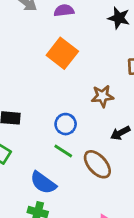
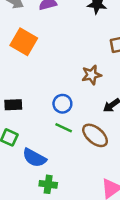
orange square: (62, 53) -> (24, 42), moved
blue semicircle: (43, 183) -> (34, 158), moved

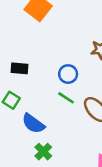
green cross: (48, 184) -> (43, 152), turned 30

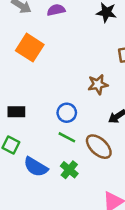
green cross: (43, 152) -> (69, 170), moved

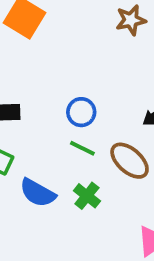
brown star: (98, 84) -> (131, 20), moved

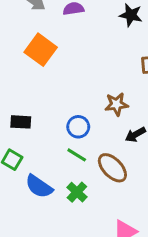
brown star: (131, 20) -> (116, 104), moved

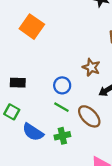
brown star: (116, 104) -> (91, 67), turned 30
green cross: (77, 192) -> (62, 136), turned 35

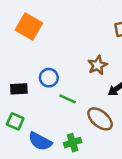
brown star: (91, 67) -> (98, 65), turned 30
blue circle: (62, 85) -> (49, 78), moved
green line: (61, 107) -> (68, 99), moved

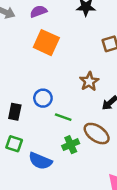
orange square: (29, 26) -> (46, 43), moved
black rectangle: (19, 89) -> (15, 112), turned -70
green cross: (73, 143) -> (71, 145), moved

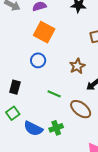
blue circle: (43, 98) -> (38, 60), moved
green square: (14, 144) -> (13, 113), turned 32
green cross: (71, 145) -> (56, 128), moved

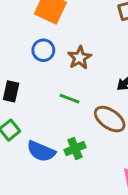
brown star: (77, 66) -> (80, 58), moved

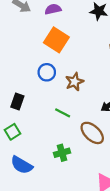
blue semicircle: (41, 151) -> (22, 165), moved

